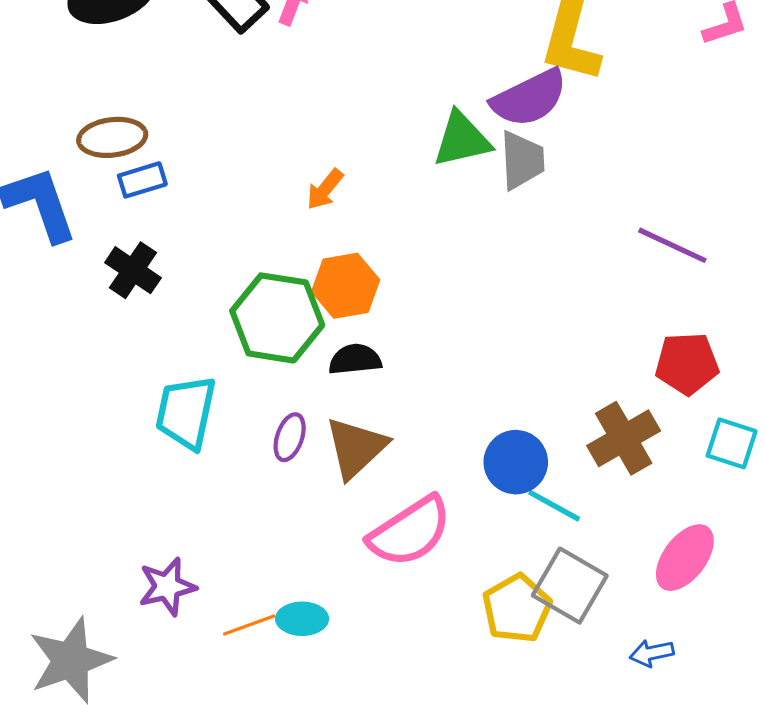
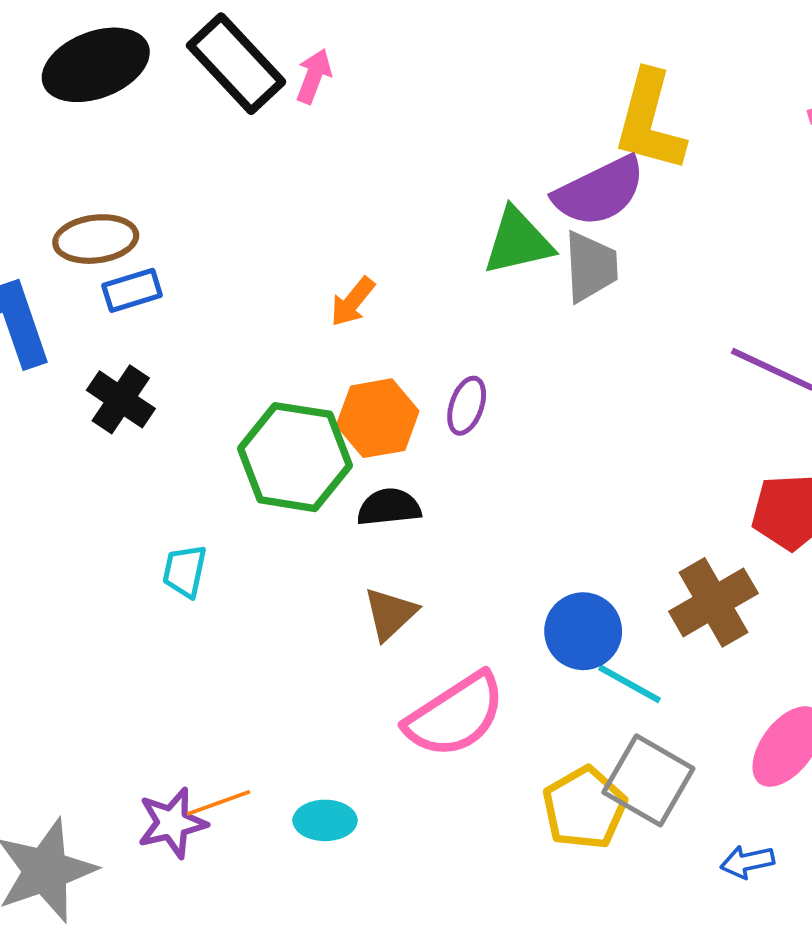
cyan trapezoid: (186, 412) -> (185, 571), size x0.6
purple ellipse: (290, 437) -> (467, 406), moved
brown triangle: (356, 448) -> (390, 614), size x0.7
purple star: (167, 587) -> (172, 823), moved
orange line: (249, 625) -> (219, 803), moved

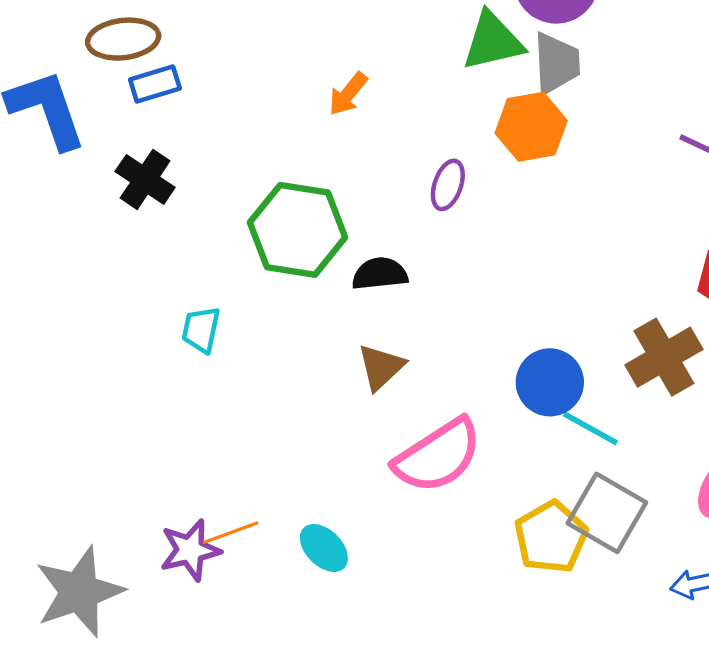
orange hexagon: (378, 418) -> (531, 127), moved
cyan ellipse: (325, 820) -> (324, 548), turned 45

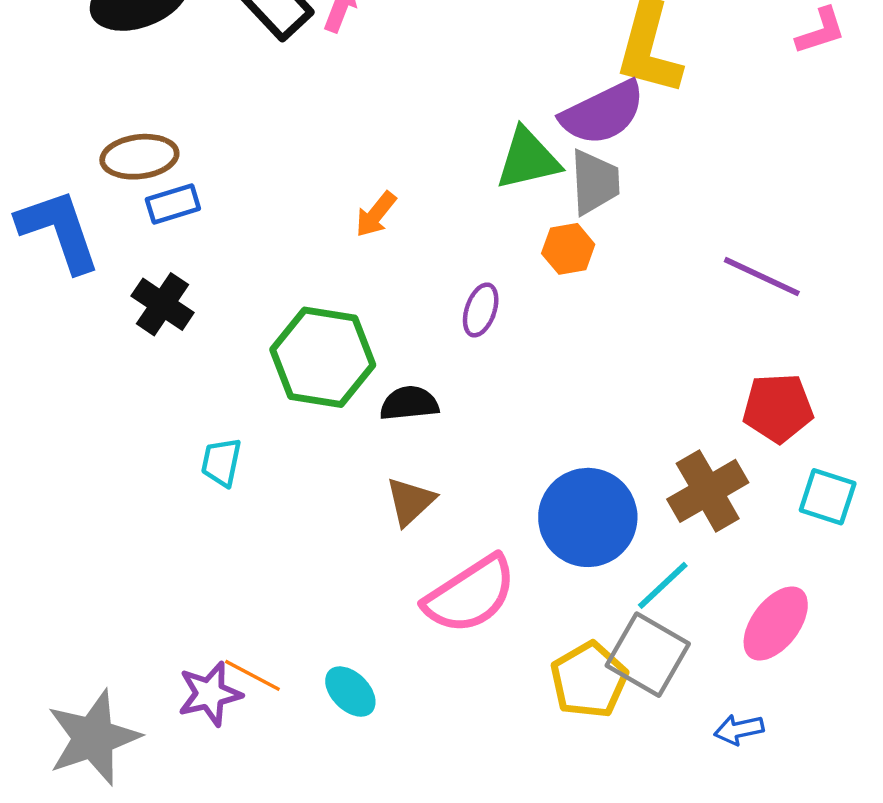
orange hexagon: (531, 127) -> (568, 249), size x0.7
blue circle: (550, 382) -> (588, 517), size x1.4
cyan line: (590, 428) -> (663, 585), moved, turned -72
orange line: (231, 533) -> (252, 675), turned 48

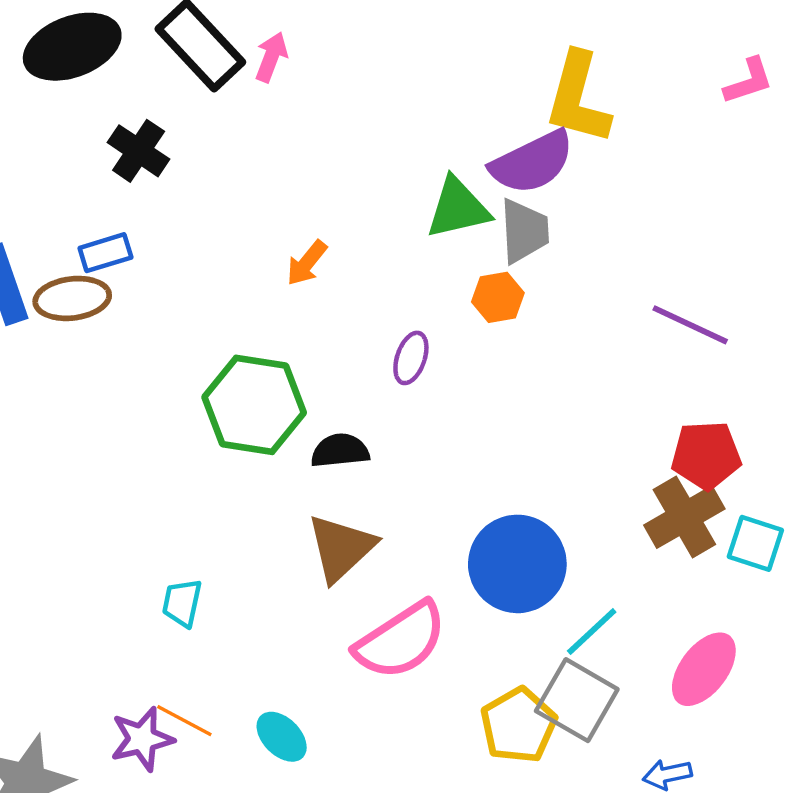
brown ellipse: (139, 157) -> (72, 298), moved
black cross: (163, 304) -> (139, 151), moved
cyan trapezoid: (221, 462) -> (182, 603), moved
brown cross: (708, 491) -> (684, 517), moved
brown triangle: (410, 501) -> (341, 548), size x1.4

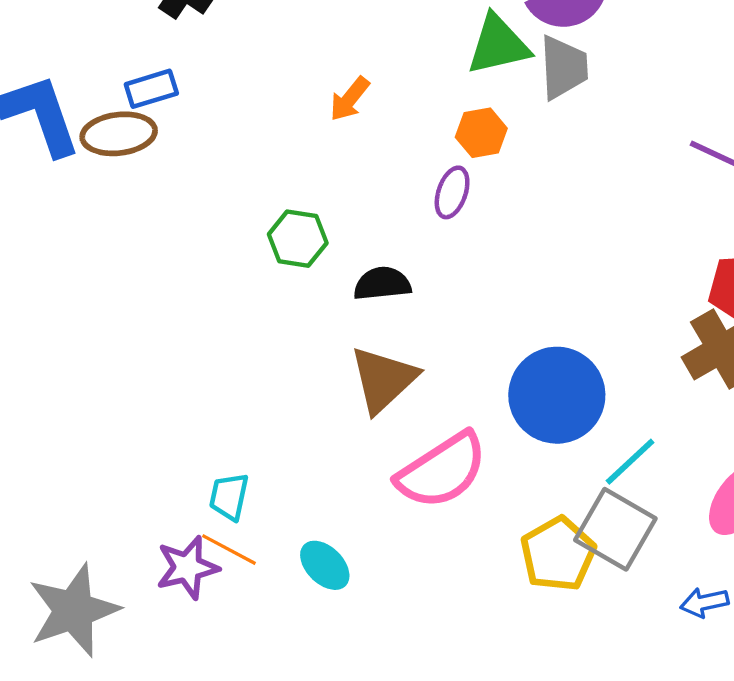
orange hexagon: (498, 297) -> (481, 133), moved
green hexagon: (254, 405) -> (298, 239), size x0.6
cyan trapezoid: (182, 603) -> (229, 497), moved

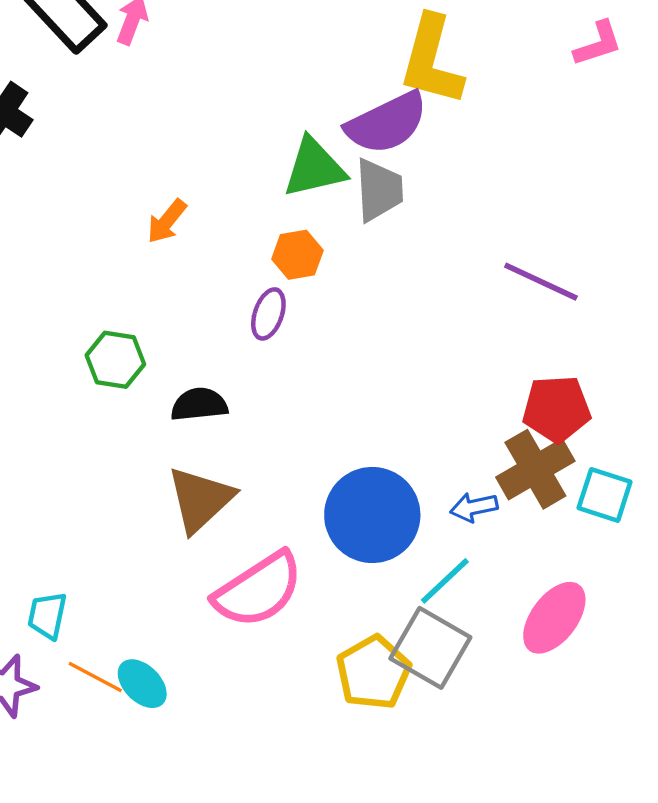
orange line: (229, 550) -> (95, 677), moved
blue arrow: (704, 602) -> (474, 507), moved

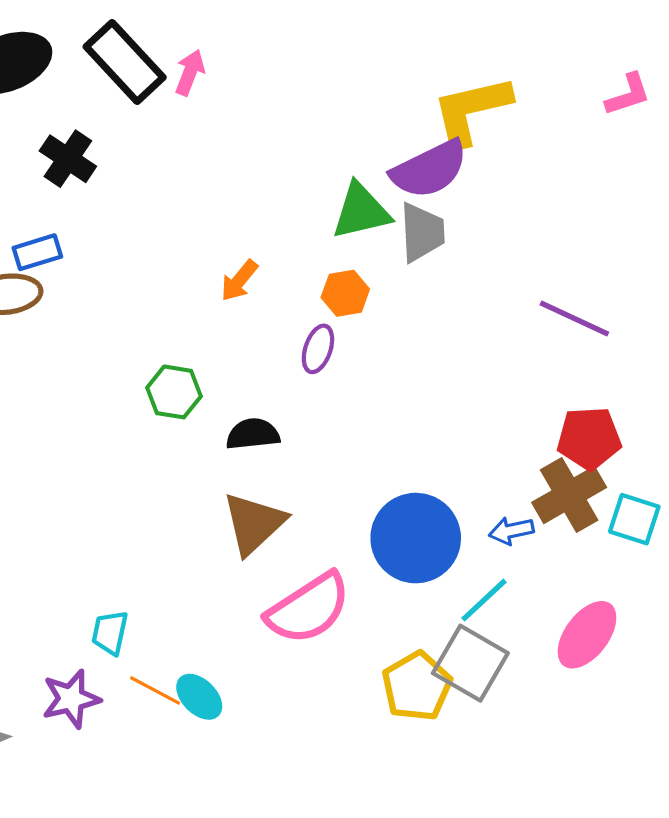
yellow L-shape: (431, 60) -> (471, 110), turned 62
orange arrow: (167, 221) -> (239, 281), moved

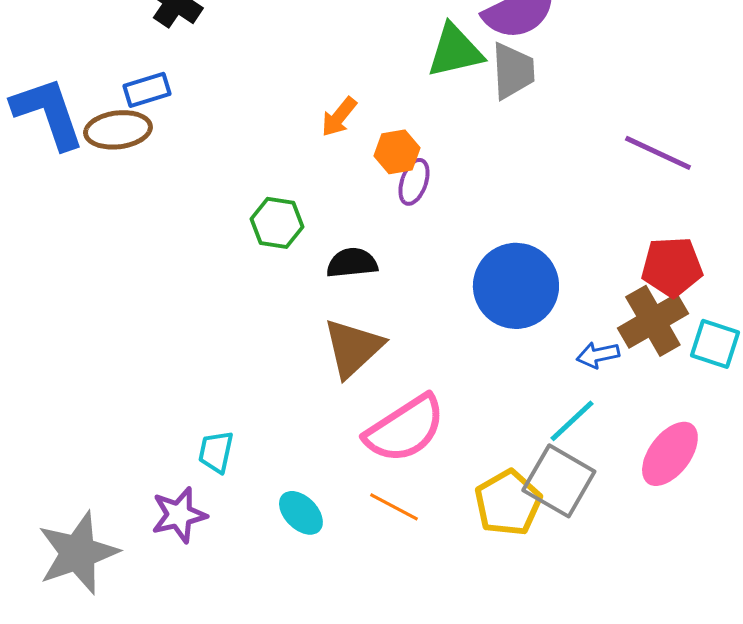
orange hexagon: (345, 293) -> (397, 152), moved
blue circle: (416, 538) -> (516, 286), moved
orange line: (155, 690) -> (394, 507), moved

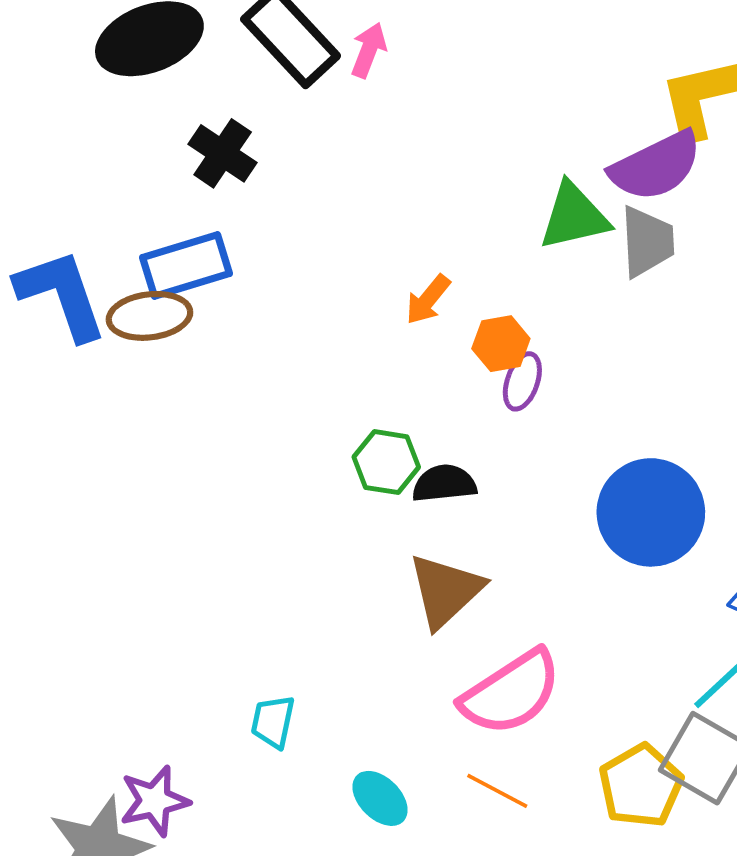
blue rectangle: (147, 90) -> (186, 266), size x1.5
green hexagon: (277, 223) -> (386, 462), moved
purple star: (179, 515) -> (154, 801), moved

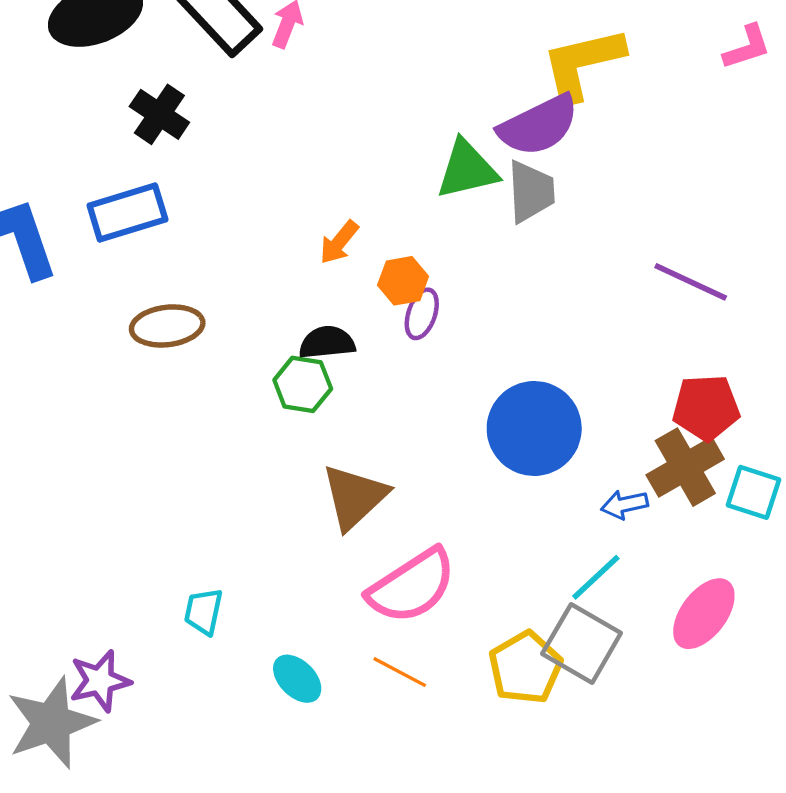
brown ellipse: (149, 316) -> (167, 326), moved
black semicircle: (444, 483) -> (327, 343), moved

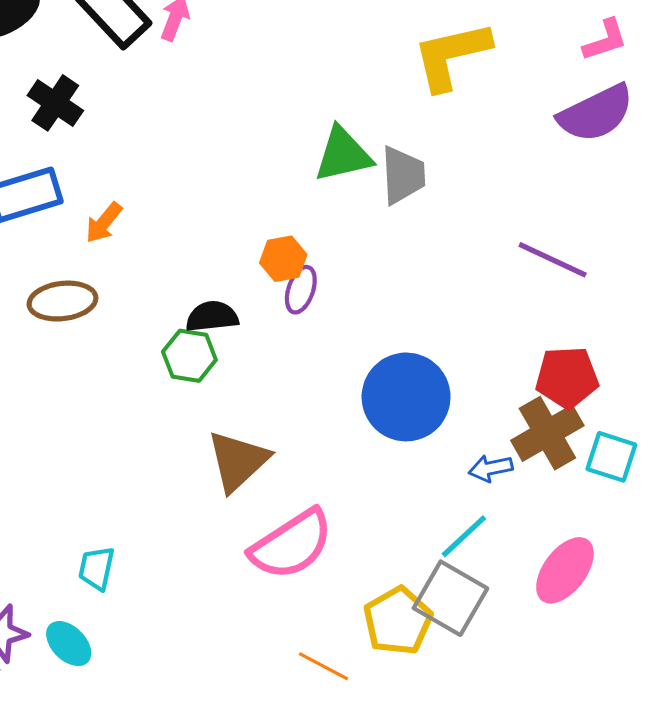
purple semicircle: (539, 125) -> (596, 113), moved
orange arrow: (339, 242) -> (104, 223), moved
orange line: (400, 672) -> (324, 666), moved
cyan ellipse: (297, 679) -> (69, 644), moved

